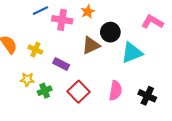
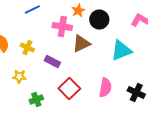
pink cross: (62, 20) -> (62, 26), moved
black circle: (110, 32) -> (99, 20), moved
green cross: (45, 91) -> (36, 100), moved

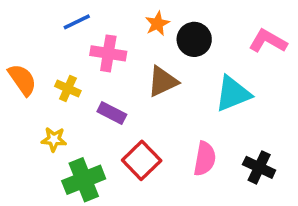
pink cross: (62, 26) -> (108, 53), moved
green cross: (36, 100) -> (84, 180), size x1.6

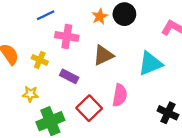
black circle: (194, 39) -> (124, 14), moved
pink semicircle: (205, 159) -> (120, 95), moved

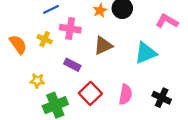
yellow cross: (40, 60) -> (45, 39), moved
pink semicircle: (120, 95) -> (125, 94), moved

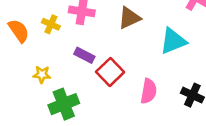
brown triangle: (103, 46) -> (129, 18), moved
red square: (90, 93) -> (110, 72), moved

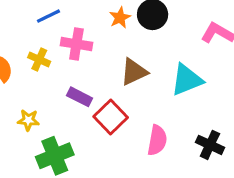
brown triangle: (129, 18) -> (134, 72), moved

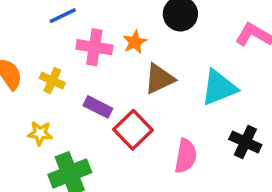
orange star: (120, 18) -> (135, 42), moved
yellow cross: (39, 60) -> (52, 81), moved
black cross: (210, 145) -> (245, 142), moved

